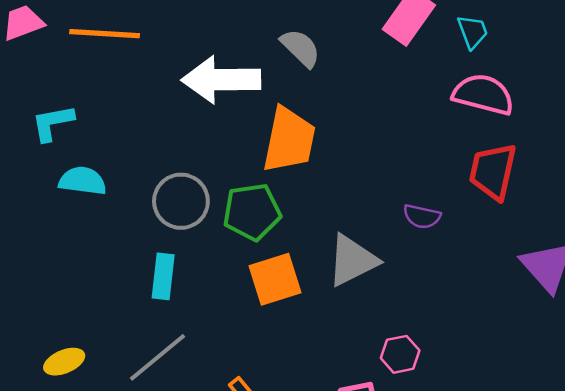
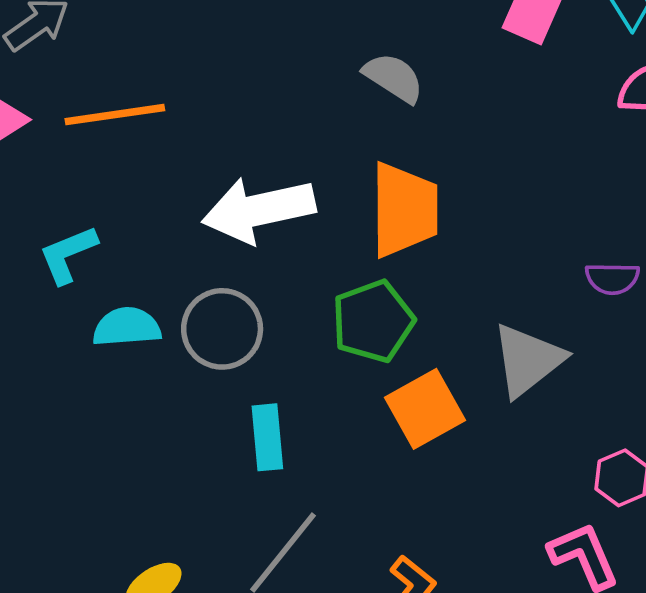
white arrow: (221, 80) -> (259, 210), moved
gray circle: (181, 201) -> (222, 329), moved

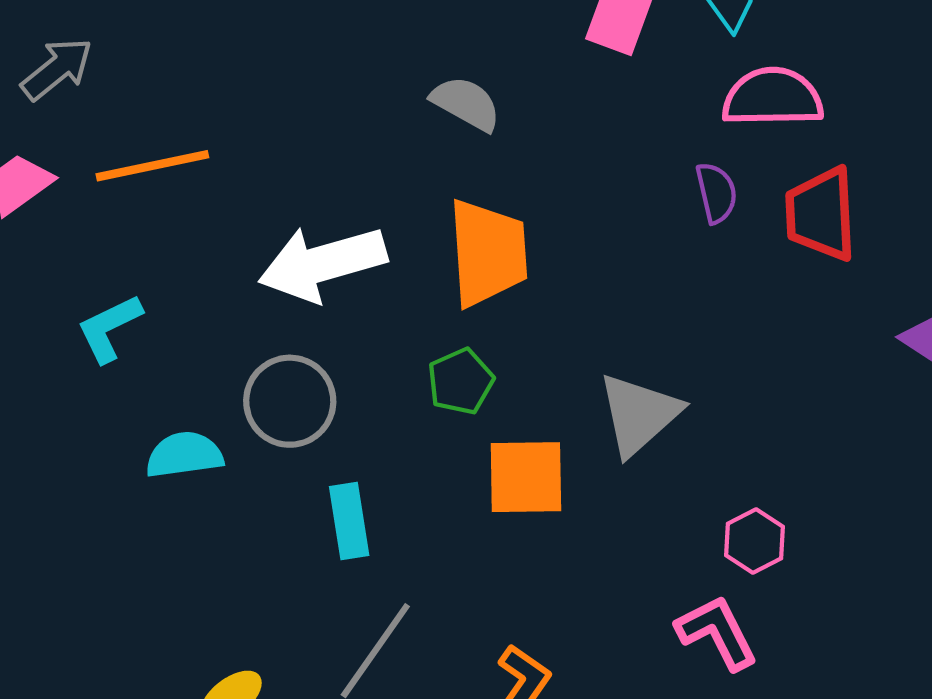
purple semicircle: (612, 278) -> (716, 193), moved, turned -100
green pentagon: (373, 321) -> (461, 381), size x0.7
cyan semicircle: (127, 327) -> (184, 455), moved
orange square: (425, 409) -> (526, 477), turned 32

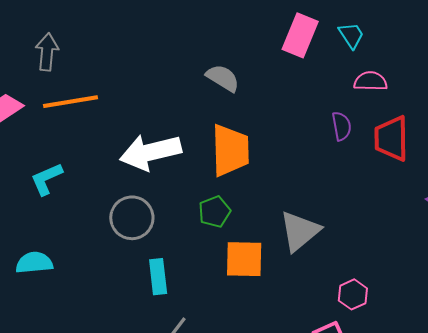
gray arrow: (57, 69) -> (47, 52), moved, turned -48
pink semicircle: (773, 97) -> (371, 81), size x0.7
cyan semicircle: (184, 455) -> (34, 263), moved

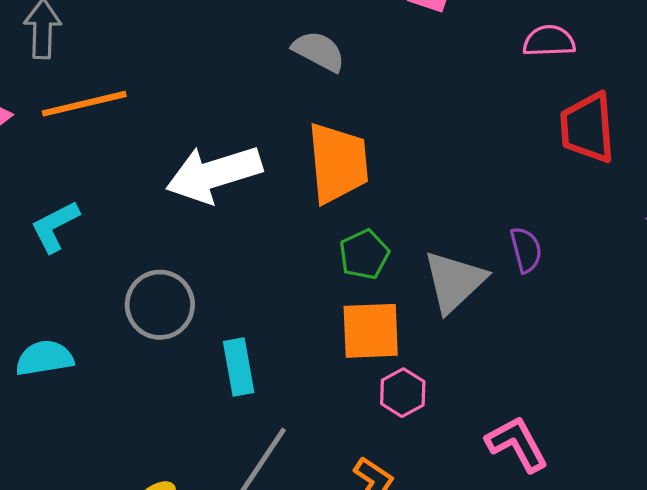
purple semicircle: (341, 126) -> (526, 250), moved
green pentagon: (215, 212) -> (364, 254), moved
gray circle: (132, 218) -> (160, 305), moved
pink hexagon: (353, 294) -> (403, 393), moved

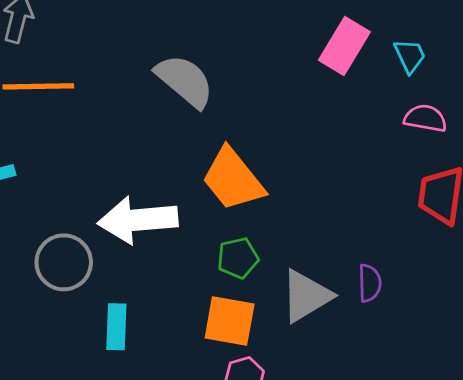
gray semicircle: (319, 51) -> (185, 81), moved, size x1.4
orange trapezoid: (338, 163) -> (233, 179), turned 134
white arrow: (214, 174) -> (138, 220), moved

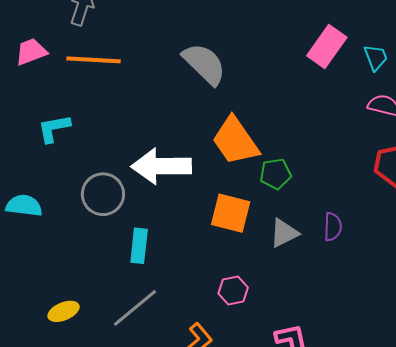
green pentagon: (238, 258) -> (276, 174), moved
gray triangle: (306, 296) -> (284, 233), size x0.7
orange square: (230, 321) -> (231, 213), moved

